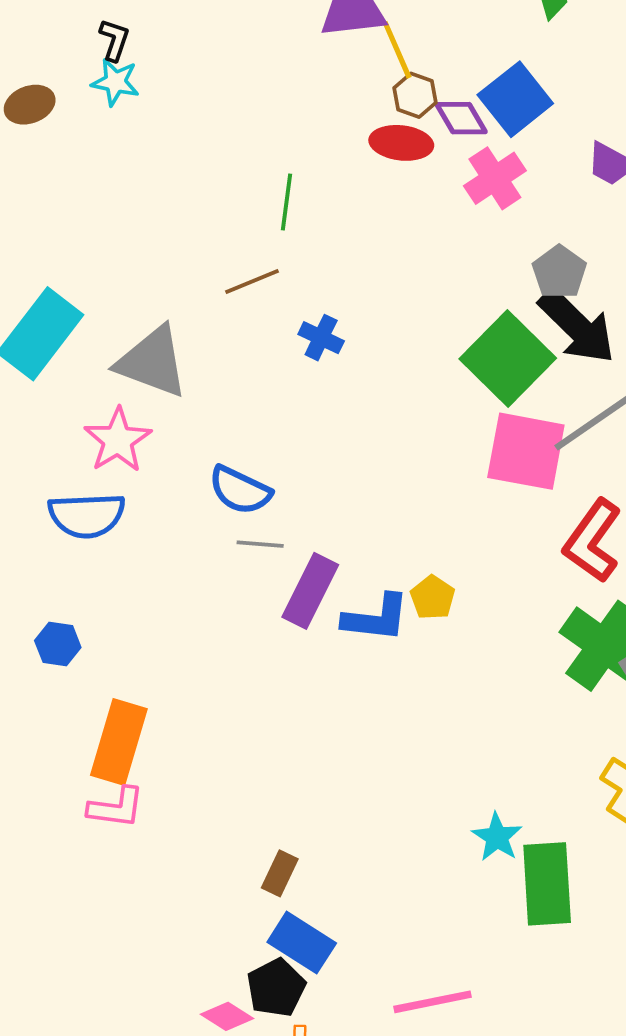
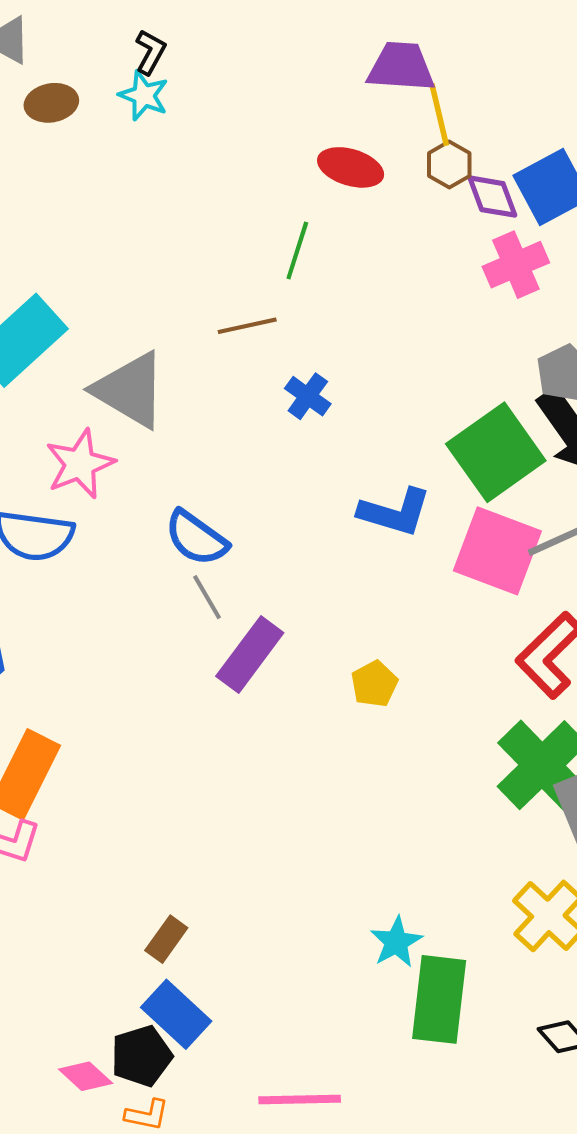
red ellipse: (401, 143) -> (351, 167), moved
gray line: (260, 544) -> (207, 597), turned 45
blue L-shape: (376, 618) -> (395, 512), moved

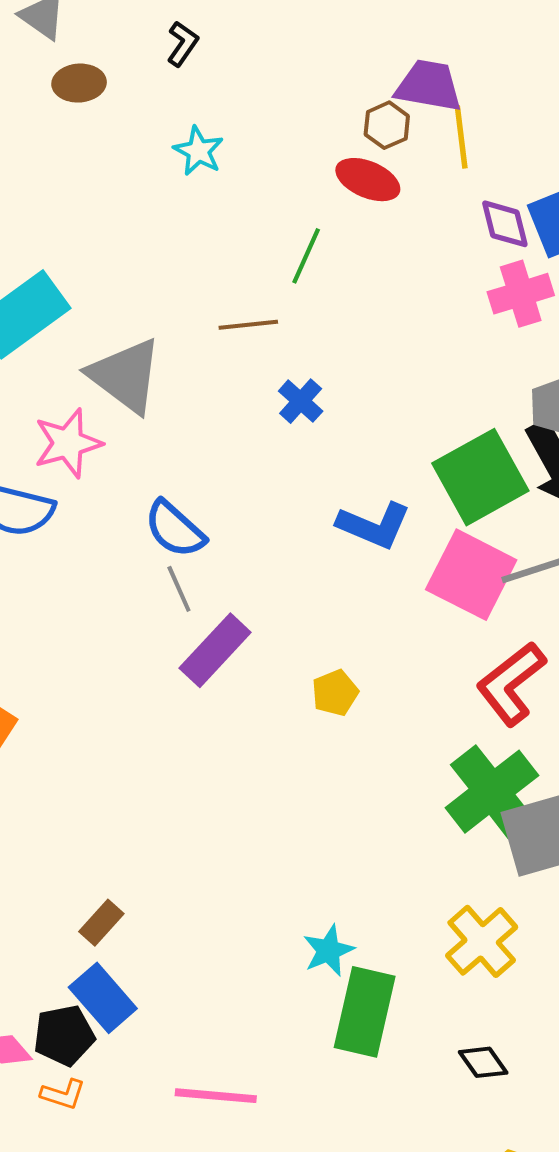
cyan star: (144, 96) -> (199, 151), moved
brown hexagon: (449, 164) -> (387, 125), moved

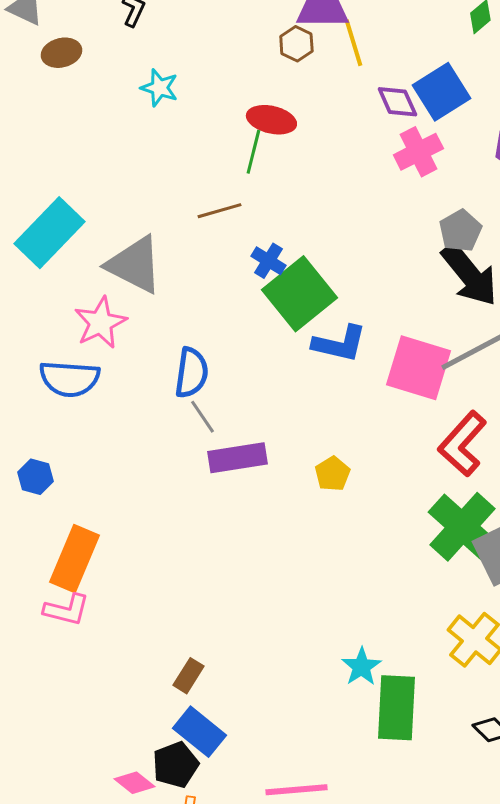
red ellipse: (368, 180) -> (271, 120), moved
green square: (480, 477) -> (299, 294), moved
blue semicircle: (175, 529) -> (191, 373), turned -114
purple rectangle: (215, 650) -> (237, 458), turned 48

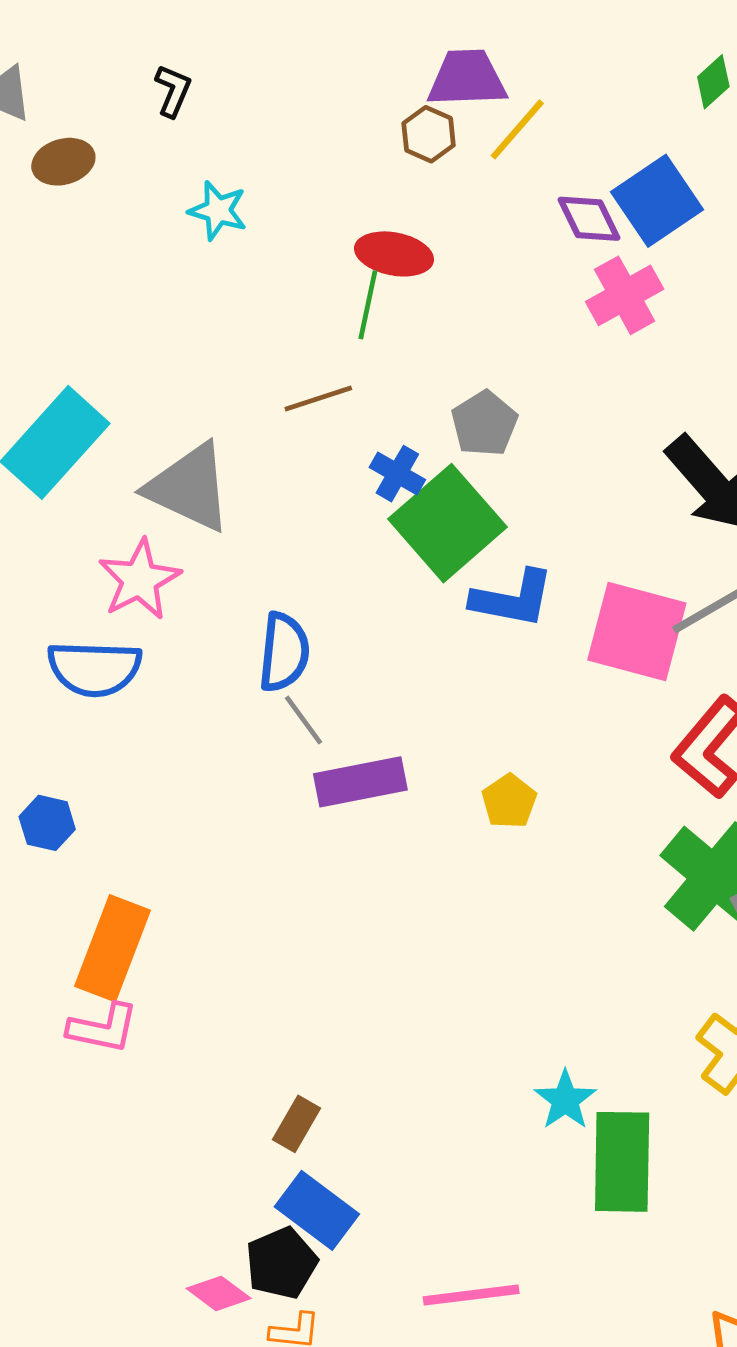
yellow line: (353, 43) -> (517, 129), turned 60
gray pentagon: (460, 231) -> (484, 424), moved

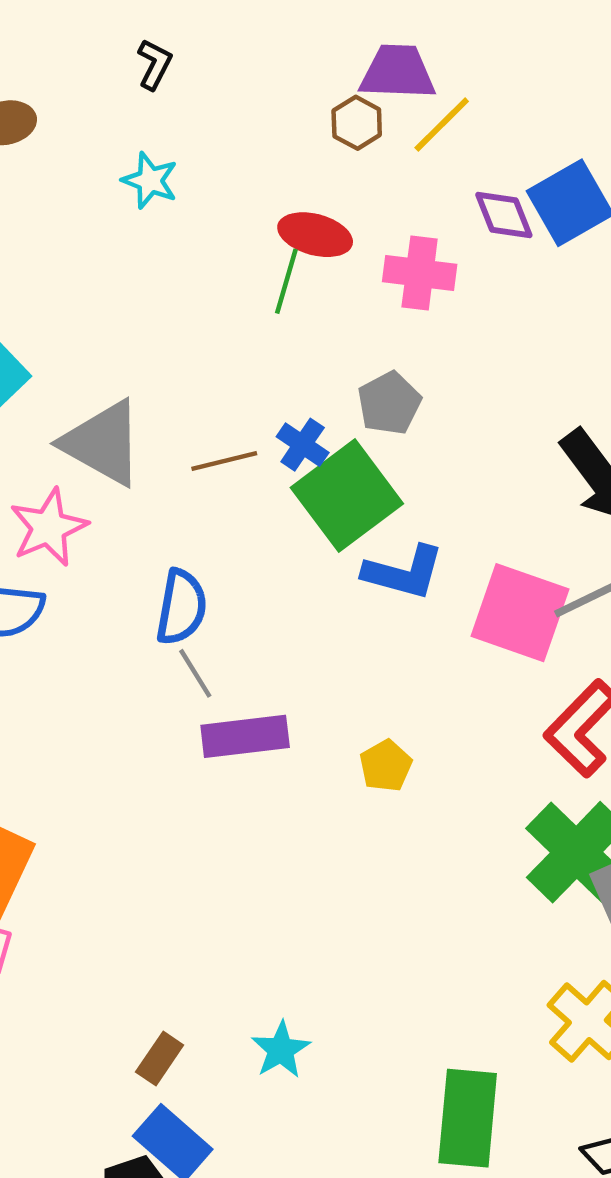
black L-shape: (173, 91) -> (154, 64), moved
pink cross: (625, 295) -> (420, 273), moved, turned 32
brown line: (318, 399) -> (224, 461), moved
cyan star: (565, 1100) -> (281, 1050), moved

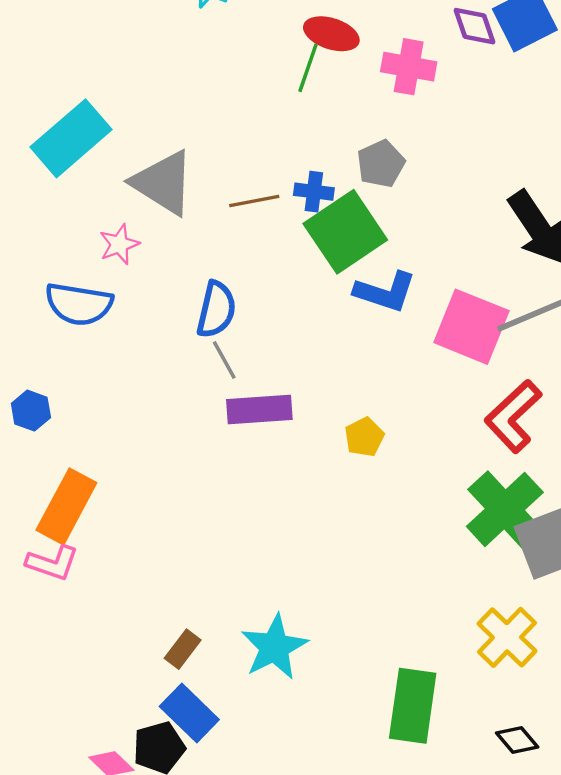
blue cross: (303, 445) -> (314, 192), turned -30
pink star: (49, 527) -> (119, 244), size x0.7
cyan star: (281, 1050) -> (274, 647), size x1.5

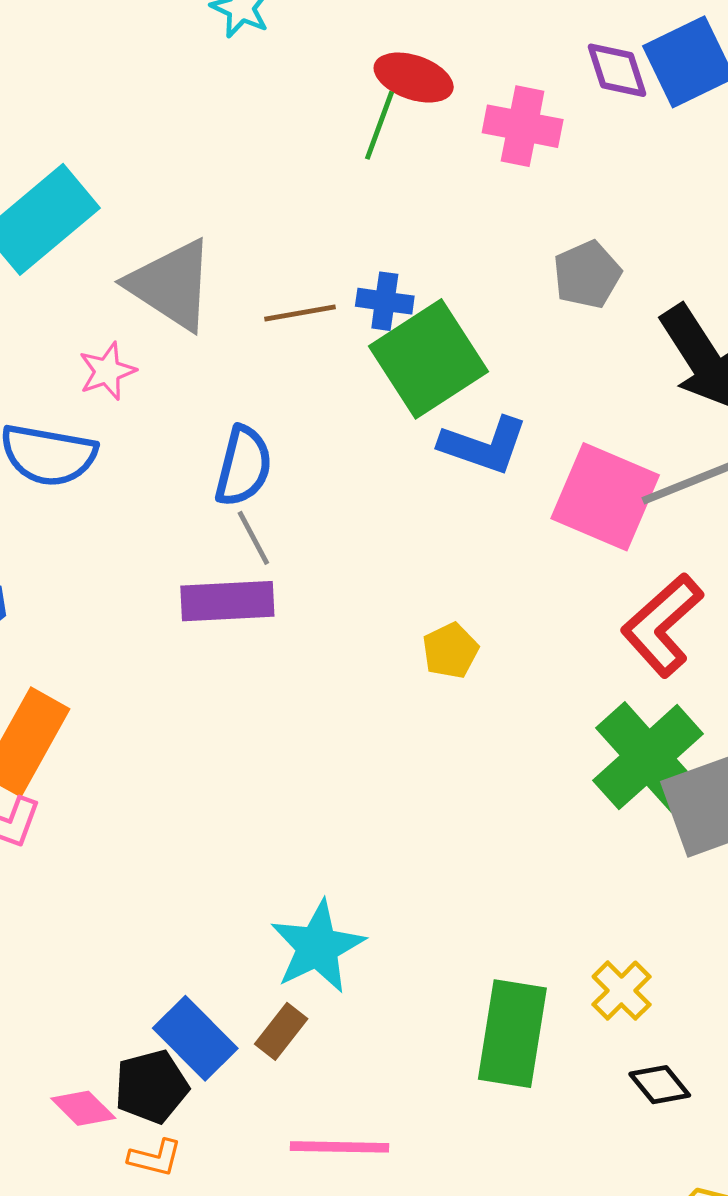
gray pentagon: (381, 164) -> (587, 275), moved
purple rectangle: (259, 409) -> (227, 601), moved
yellow cross: (507, 637) -> (622, 991), moved, size x0.7
brown rectangle: (183, 649) -> (281, 1031), moved

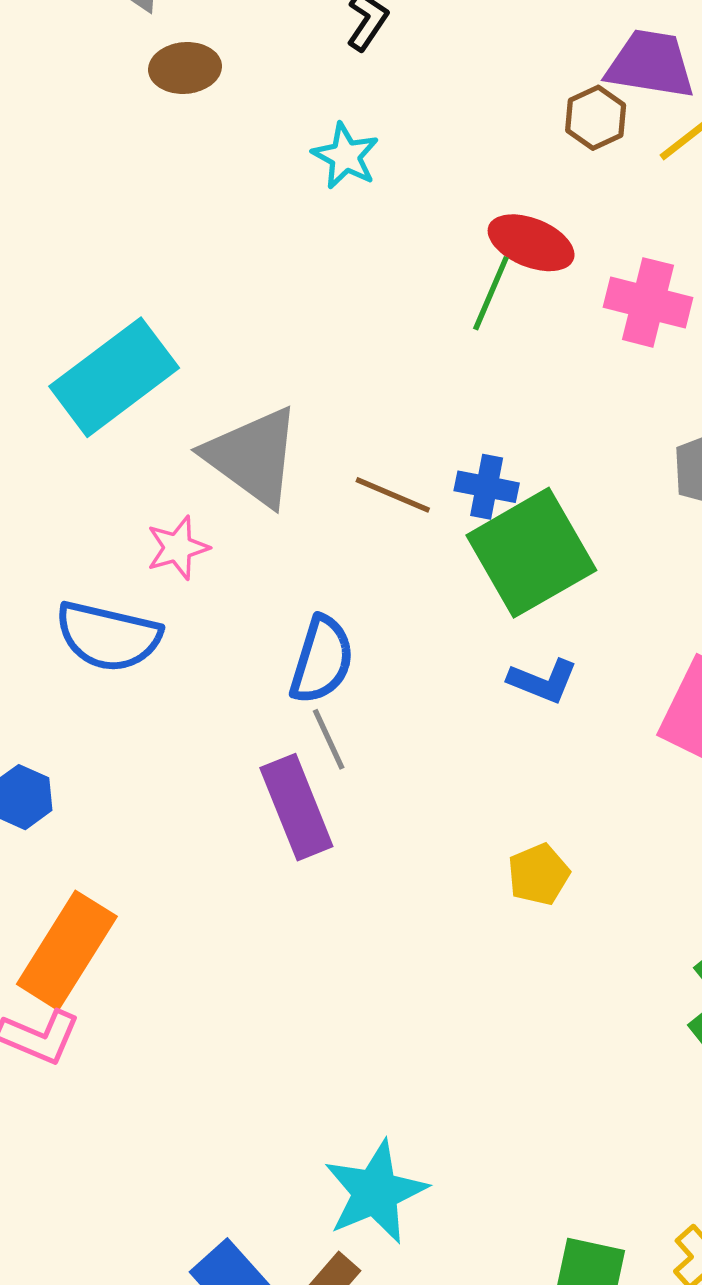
brown line: (300, 313) -> (393, 495), turned 30
blue L-shape: (484, 445) -> (543, 681), moved, size x0.7
purple rectangle: (227, 601) -> (296, 807), turned 68

